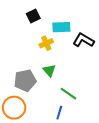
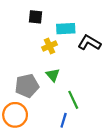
black square: (33, 16) -> (36, 17), turned 32
green line: (68, 94) -> (73, 100), turned 30

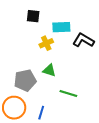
green triangle: (53, 75) -> (49, 70), turned -32
green line: (73, 100) -> (68, 94), turned -48
blue line: (64, 120) -> (41, 113), moved

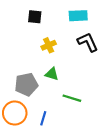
cyan rectangle: (61, 27) -> (78, 16), moved
black L-shape: (83, 40) -> (88, 42), turned 35

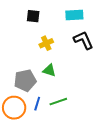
green line: (72, 98) -> (58, 102), moved, turned -36
blue line: (43, 118) -> (37, 104), moved

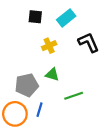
cyan rectangle: (74, 15) -> (66, 18), moved, turned -36
green line: (58, 102) -> (74, 96), moved

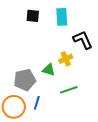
cyan rectangle: (66, 18) -> (62, 17), turned -54
yellow cross: (49, 46) -> (66, 59), moved

